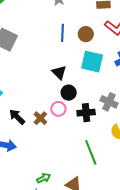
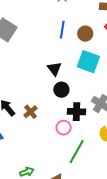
pink circle: (58, 109) -> (64, 128), moved
green line: (91, 152) -> (77, 152), turned 45

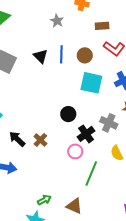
black triangle: (54, 69) -> (40, 56), moved
black cross: (77, 112) -> (86, 134), turned -30

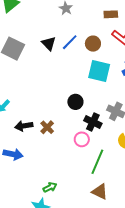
blue line: (61, 54) -> (70, 42), turned 42
black cross: (86, 134) -> (93, 122), turned -30
black arrow: (17, 139) -> (24, 126), turned -54
brown triangle: (74, 206) -> (100, 192), moved

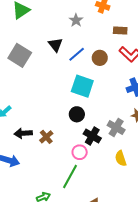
black triangle: (49, 44) -> (55, 45), moved
cyan square: (99, 71) -> (82, 86), moved
green line: (97, 162) -> (70, 176), moved

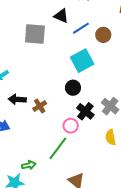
black triangle: (55, 45) -> (61, 16), turned -35
gray square: (20, 55) -> (35, 34), moved, turned -35
cyan square: (82, 86) -> (82, 61), turned 35

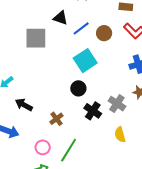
black arrow: (17, 99) -> (24, 105), turned 30
brown cross: (40, 106) -> (56, 119), moved
pink circle: (71, 126) -> (43, 147), moved

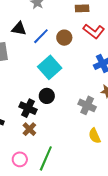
black cross: (93, 111) -> (28, 108), moved

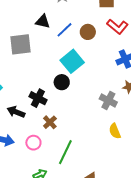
black circle: (47, 96) -> (62, 82), moved
black cross: (28, 108) -> (38, 98), moved
pink circle: (20, 159) -> (33, 143), moved

